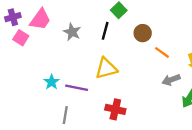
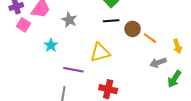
black line: (105, 31) -> (111, 21), moved, turned 70
brown circle: (143, 33) -> (133, 29), moved
cyan star: (52, 82) -> (51, 45), moved

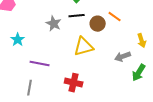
gray star: (69, 20) -> (54, 24), moved
orange line: (150, 38) -> (115, 17), moved
yellow triangle: (100, 52) -> (84, 47), moved

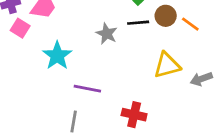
brown circle: (98, 24) -> (166, 16), moved
cyan star: (18, 40) -> (57, 56), size x1.5
yellow triangle: (84, 47) -> (167, 65), moved

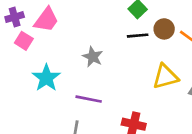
gray star: (107, 34) -> (93, 57), moved
cyan star: (57, 56) -> (46, 78), moved

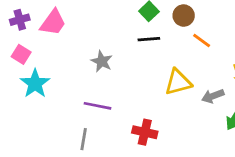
brown circle: (164, 29) -> (184, 16), moved
pink square: (24, 41) -> (21, 54), moved
cyan star: (46, 78) -> (35, 84), moved

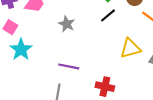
black line: (149, 39) -> (108, 15), turned -35
gray star: (102, 61) -> (67, 24), moved

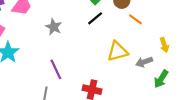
purple line: (69, 66) -> (56, 69), turned 54

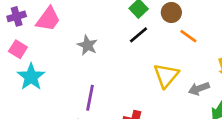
yellow triangle: (117, 51) -> (166, 75), turned -35
purple line: (56, 69) -> (90, 98), turned 36

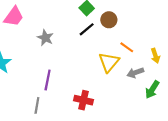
brown circle: (171, 13) -> (109, 20), moved
orange line: (188, 36) -> (127, 47), moved

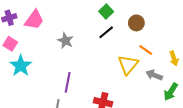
brown circle: (109, 20) -> (136, 23), moved
gray arrow: (135, 73) -> (154, 75), turned 42

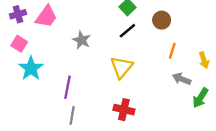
orange line: (146, 50) -> (172, 51), turned 72
yellow triangle: (128, 65) -> (122, 67), moved
purple line: (68, 82) -> (67, 87), moved

